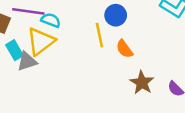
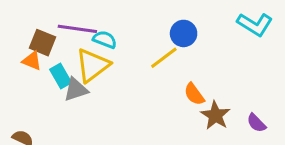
yellow line: (99, 35) -> (164, 58), turned 65
orange semicircle: (124, 49) -> (194, 94), moved

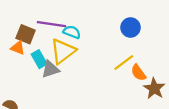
yellow line: (164, 58) -> (124, 62), moved

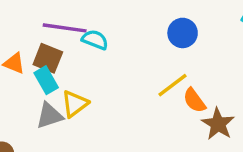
brown square: (26, 34) -> (48, 58), moved
yellow triangle: (63, 51) -> (75, 104), moved, size x0.7
gray triangle: (50, 69) -> (49, 116), moved

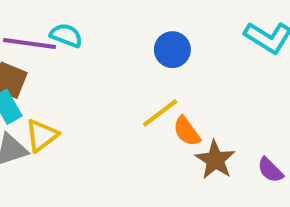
cyan semicircle: (95, 40) -> (66, 35), moved

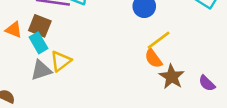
yellow line: (160, 113) -> (159, 40), moved

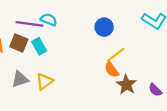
cyan rectangle: (39, 43) -> (39, 46), moved
yellow triangle: (61, 61) -> (44, 81), moved

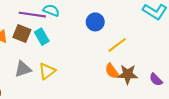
blue circle: (104, 27) -> (95, 22), moved
orange semicircle: (112, 70) -> (112, 71), moved
brown star: (126, 85) -> (128, 74), turned -30

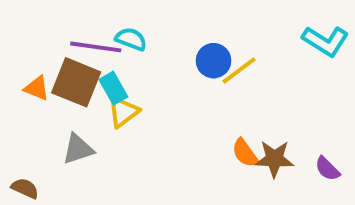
brown square: (22, 33) -> (76, 82), size x1.4
yellow line: (117, 45) -> (239, 70), moved
yellow triangle: (47, 71) -> (123, 112), moved

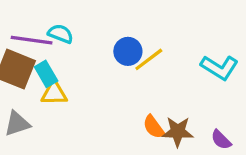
cyan L-shape: (325, 41) -> (219, 67), moved
yellow triangle: (123, 112) -> (54, 93), turned 36

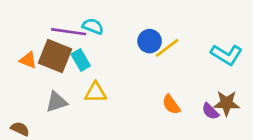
yellow triangle: (54, 93) -> (96, 92), moved
brown star: (178, 132) -> (227, 103), moved
purple semicircle: (221, 140) -> (210, 111), moved

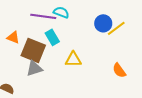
brown square: (55, 56) -> (33, 50), moved
yellow triangle: (96, 92) -> (73, 59), moved

